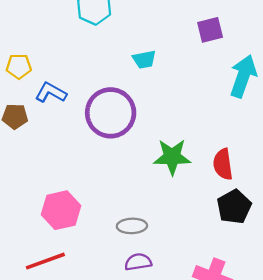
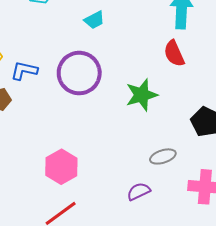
red semicircle: (223, 164) -> (174, 54), moved
gray ellipse: (132, 226) -> (163, 156), moved

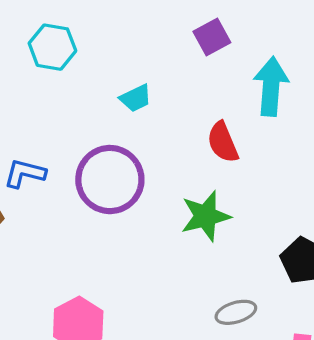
red semicircle: (174, 54) -> (223, 142), moved

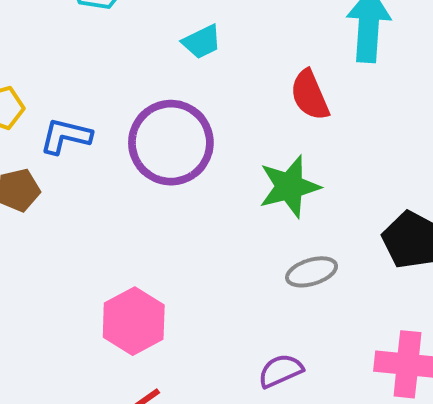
gray ellipse: (236, 312) -> (312, 272), moved

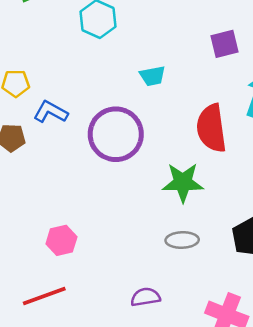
red semicircle: (310, 95) -> (211, 128), size x1.4
pink hexagon: (134, 321) -> (61, 240), size x0.7

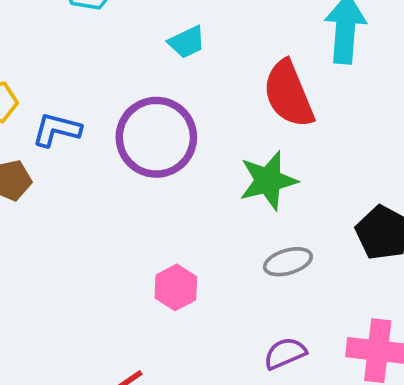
pink hexagon: (61, 240) -> (176, 287), moved
purple semicircle: (146, 297) -> (285, 353), moved

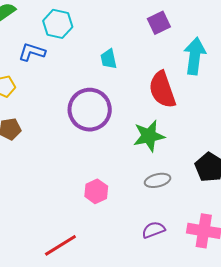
cyan trapezoid: (187, 42) -> (109, 59), turned 100
blue L-shape: (57, 130) -> (32, 52), moved

